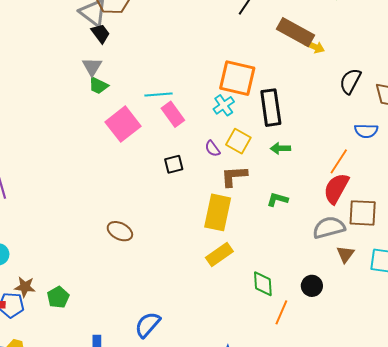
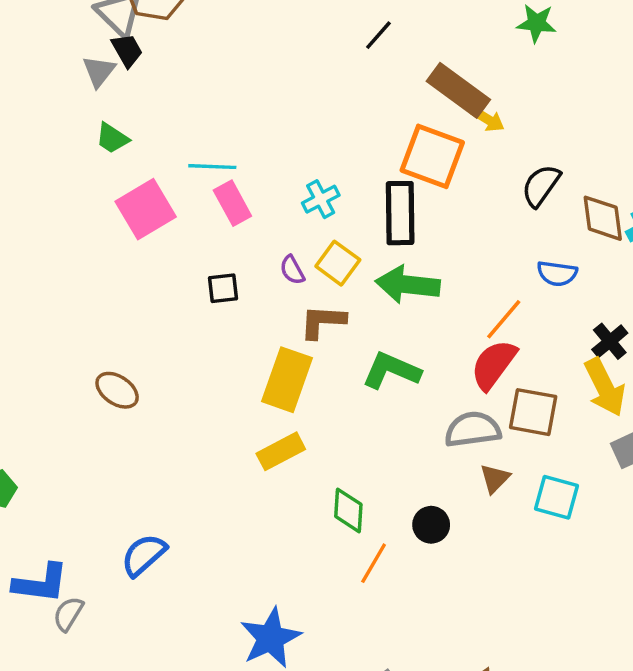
gray triangle: (92, 67) -> (99, 71), moved
orange square: (237, 78) -> (432, 156), moved
green arrow: (280, 148) -> (408, 285), size x1.8
green L-shape: (277, 199) -> (391, 371), size x1.6

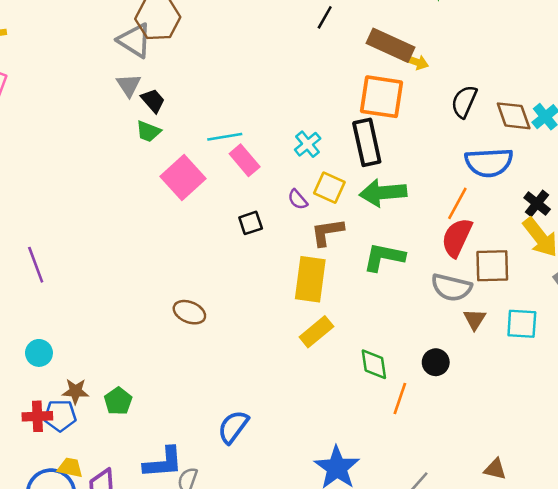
black trapezoid: (127, 50) -> (153, 101), moved
blue semicircle: (557, 273) -> (489, 162), size x1.6
gray semicircle: (473, 429) -> (451, 287), turned -147

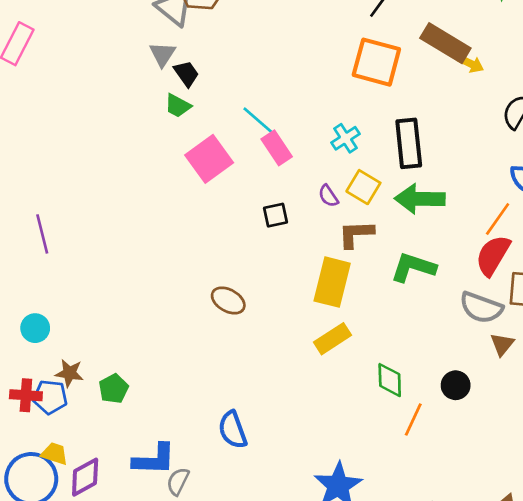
orange square: (382, 97) -> (376, 62), moved
cyan line: (225, 137) -> (258, 121), turned 44
brown ellipse: (189, 312) -> (228, 300), moved
blue semicircle: (233, 427) -> (233, 430), turned -63

